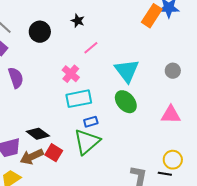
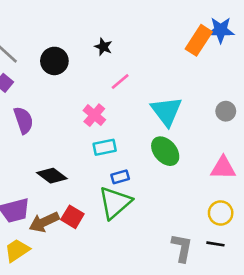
cyan rectangle: (79, 99) -> (105, 147), size x0.7
black diamond: (38, 134) -> (52, 176), moved
yellow circle: (173, 160) -> (221, 213), moved

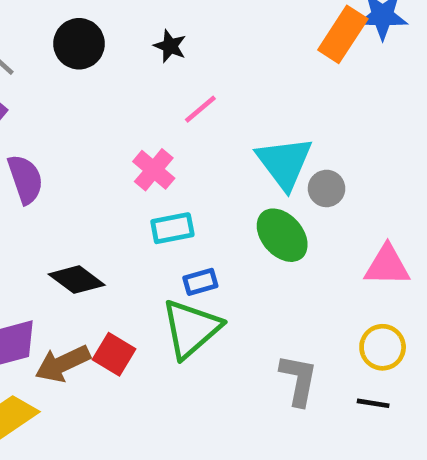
black circle: (54, 61) -> (79, 44), moved
gray circle: (226, 111) -> (327, 188), moved
gray L-shape: (182, 248) -> (298, 380), moved

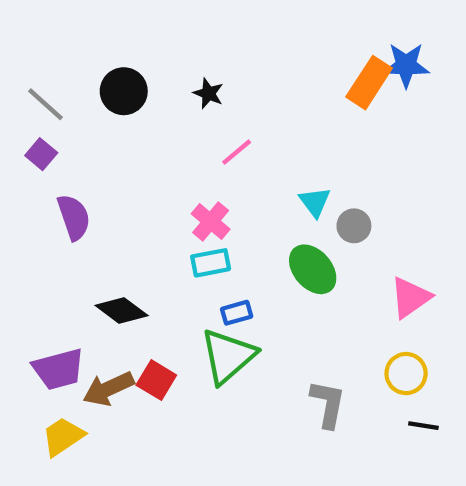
cyan triangle: (284, 163) -> (315, 202), size x0.6
pink cross: (154, 170) -> (211, 222), moved
pink triangle: (387, 266) -> (410, 298), turned -36
black line: (373, 403) -> (423, 426), moved

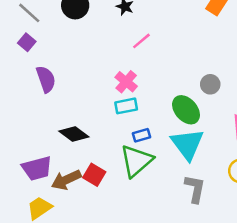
cyan triangle: (315, 202) -> (187, 144), moved, size x1.8

